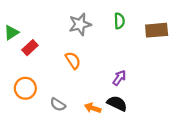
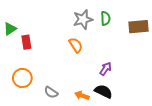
gray star: (80, 24) -> (83, 19), moved
red rectangle: (30, 48) -> (26, 42), turned -56
orange semicircle: (73, 60) -> (76, 45), moved

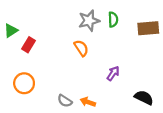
red rectangle: (26, 42) -> (28, 45), turned 40
black semicircle: (103, 91) -> (144, 98), moved
gray semicircle: (51, 92) -> (65, 101), moved

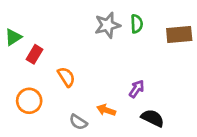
orange semicircle: (81, 48) -> (66, 77), moved
black semicircle: (144, 98) -> (153, 118), moved
orange arrow: (88, 102) -> (106, 110), moved

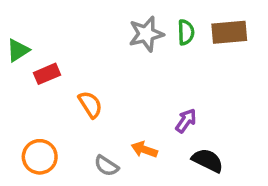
brown rectangle: (179, 34) -> (229, 32), moved
red rectangle: (34, 54) -> (47, 74), turned 36
orange circle: (29, 101) -> (40, 157), moved

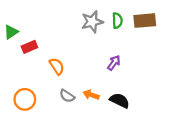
purple arrow: (186, 121) -> (114, 63), moved
black semicircle: (208, 160) -> (120, 101), moved
gray semicircle: (106, 166) -> (67, 96), moved

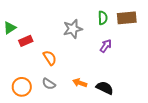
gray star: (92, 22) -> (73, 29), moved
purple arrow: (114, 63) -> (106, 46), moved
gray semicircle: (67, 96) -> (49, 84), moved

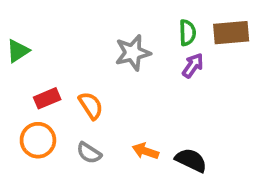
red rectangle: (26, 41) -> (47, 98), moved
purple arrow: (106, 46) -> (193, 65), moved
orange circle: (22, 87) -> (38, 140), moved

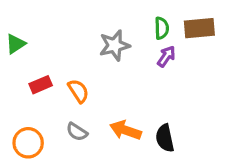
orange circle: (38, 140) -> (28, 143), moved
orange arrow: (145, 151) -> (126, 130), size x1.4
black semicircle: (191, 160) -> (165, 138), turned -128

